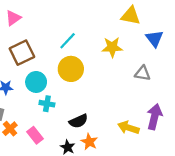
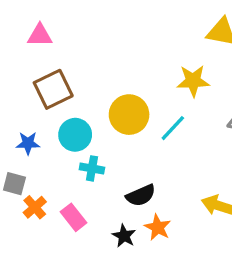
pink triangle: (13, 18) -> (40, 35), turned 35
cyan line: (68, 41) -> (173, 128), moved

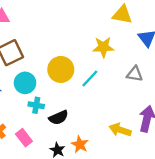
black semicircle: (141, 195) -> (59, 118), moved

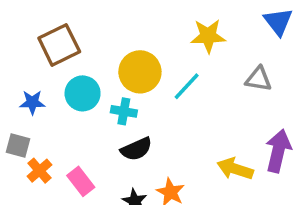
cyan cross: (36, 105) -> (124, 111), moved

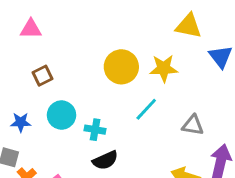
brown square: (59, 45) -> (43, 76), size x0.6
yellow circle: (140, 72) -> (121, 67), moved
gray triangle: (258, 79) -> (193, 125), moved

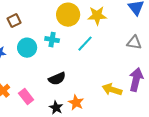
gray triangle: (193, 125) -> (134, 43), moved
cyan cross: (95, 130) -> (52, 40), moved

